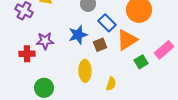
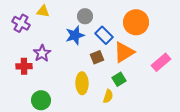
blue star: (78, 35) -> (75, 35), moved
purple star: (45, 41) -> (42, 53), turned -30
green square: (141, 62) -> (119, 79), moved

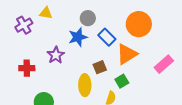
purple cross: (21, 23) -> (24, 25), turned 30
purple star: (42, 53) -> (56, 55), moved
brown square: (97, 57) -> (100, 67), moved

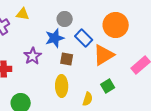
brown square: (100, 67) -> (67, 59), moved, turned 32
green square: (122, 81) -> (108, 86), moved

